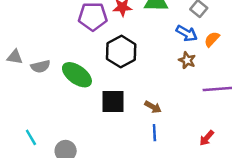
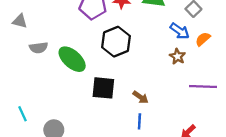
gray triangle: (15, 57) -> (20, 21), moved

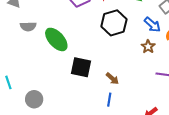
black hexagon: (116, 42) -> (114, 23), moved

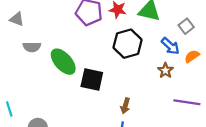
black square: (81, 67) -> (92, 79), moved
brown arrow: (112, 79) -> (125, 106), turned 64

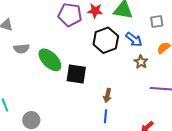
gray square: (186, 26) -> (157, 21), turned 32
blue arrow: (170, 46) -> (134, 40), moved

